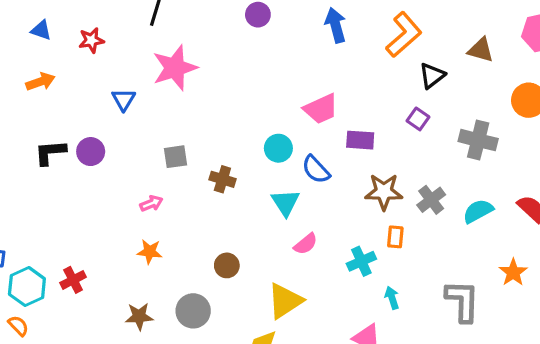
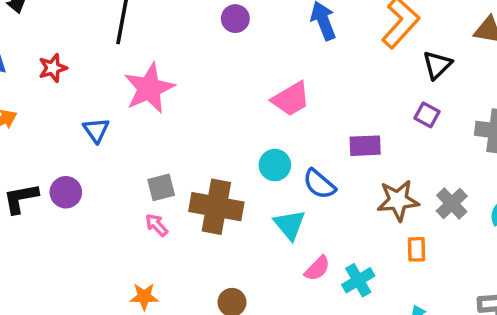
pink trapezoid: (321, 109) -> (291, 99), moved
brown cross: (222, 179) -> (216, 207), size x1.8
pink arrow: (151, 203) -> (157, 225), moved, turned -105
cyan cross: (361, 261) -> (358, 280), moved

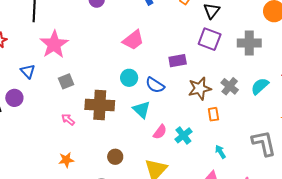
purple square: (427, 115) -> (210, 39), size x1.6
gray square: (161, 187) -> (66, 81), moved
purple circle: (66, 192) -> (14, 98), moved

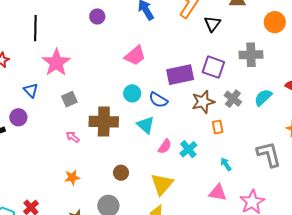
purple square: (210, 39) -> (213, 67), moved
purple rectangle: (178, 61) -> (180, 75), size x1.5

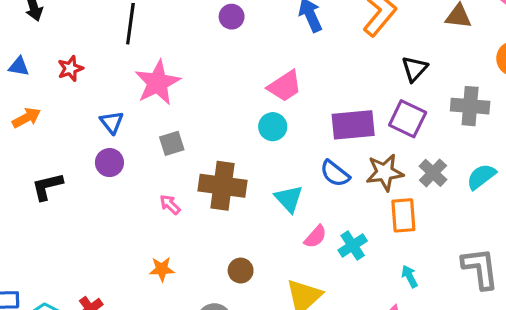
black triangle: (212, 24) -> (415, 69), moved
cyan circle: (132, 93) -> (273, 127), moved
blue semicircle: (158, 100) -> (335, 174), moved
purple circle: (18, 117) -> (109, 163), moved
orange rectangle: (218, 127) -> (403, 215), size x1.5

